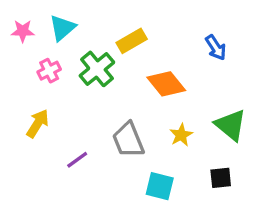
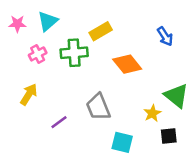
green cross: (97, 69) -> (74, 53), turned 36
yellow star: (181, 135) -> (152, 113), moved

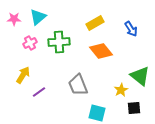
yellow rectangle: (101, 31) -> (95, 23), moved
purple line: (59, 122) -> (39, 92), moved

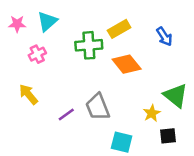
green cross: (59, 42) -> (89, 45), moved
yellow arrow: (23, 75) -> (28, 94), turned -72
purple line: (39, 92) -> (66, 114), moved

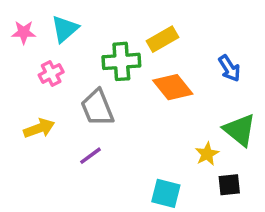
blue arrow: (164, 36) -> (229, 68), moved
yellow arrow: (28, 94) -> (39, 128), turned 110
gray trapezoid: (98, 107) -> (97, 108), moved

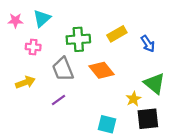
yellow rectangle: (162, 39) -> (117, 34), moved
pink cross: (51, 73) -> (33, 47), turned 32
orange diamond: (173, 87) -> (101, 70), moved
black square: (229, 185) -> (148, 119), size x1.5

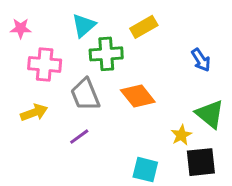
cyan triangle: (42, 18) -> (84, 25), moved
yellow rectangle: (117, 34) -> (144, 27), moved
pink cross: (33, 47) -> (45, 64), size x1.5

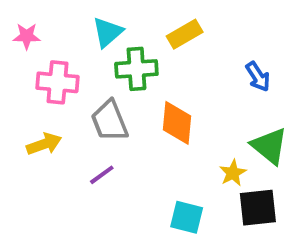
orange diamond: (138, 96) -> (177, 123), turned 44

